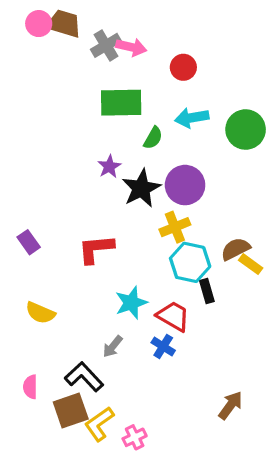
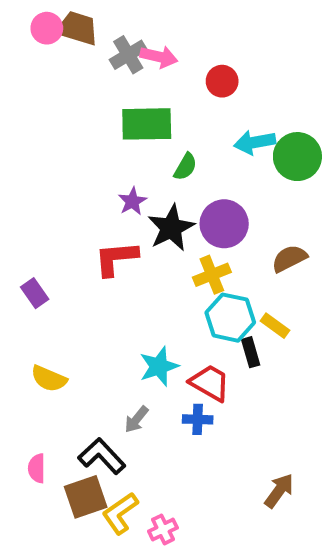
cyan arrow: (192, 118) -> (255, 142), moved
red L-shape: (96, 249) -> (116, 258), moved
brown semicircle: (235, 249) -> (289, 258), moved
yellow rectangle: (251, 264) -> (275, 326), moved
blue cross: (163, 346) -> (198, 419), turned -30

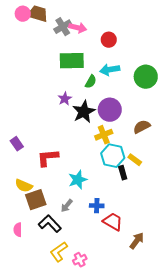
cyan arrow: (255, 142) -> (110, 70), moved
red L-shape: (116, 258) -> (48, 158), moved
red trapezoid: (210, 383) -> (113, 222), moved
brown square: (86, 497) -> (36, 200), moved

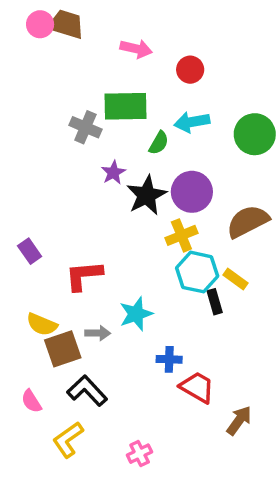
gray cross: (63, 27) -> (85, 127), moved, turned -36
brown semicircle: (142, 127) -> (248, 221), size x1.4
gray arrow: (67, 206) -> (98, 333), moved, turned -128
pink semicircle: (18, 230) -> (31, 401), turned -32
yellow L-shape: (59, 252) -> (68, 440), moved

